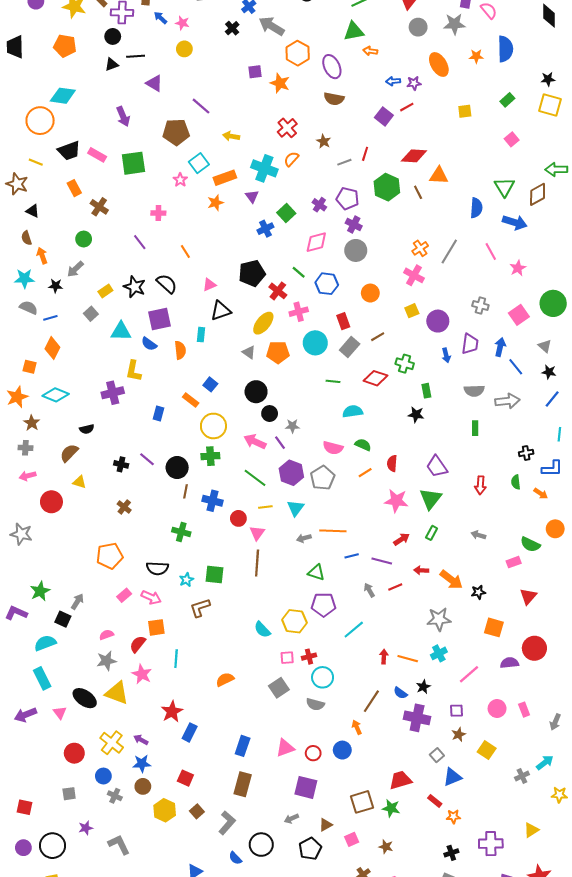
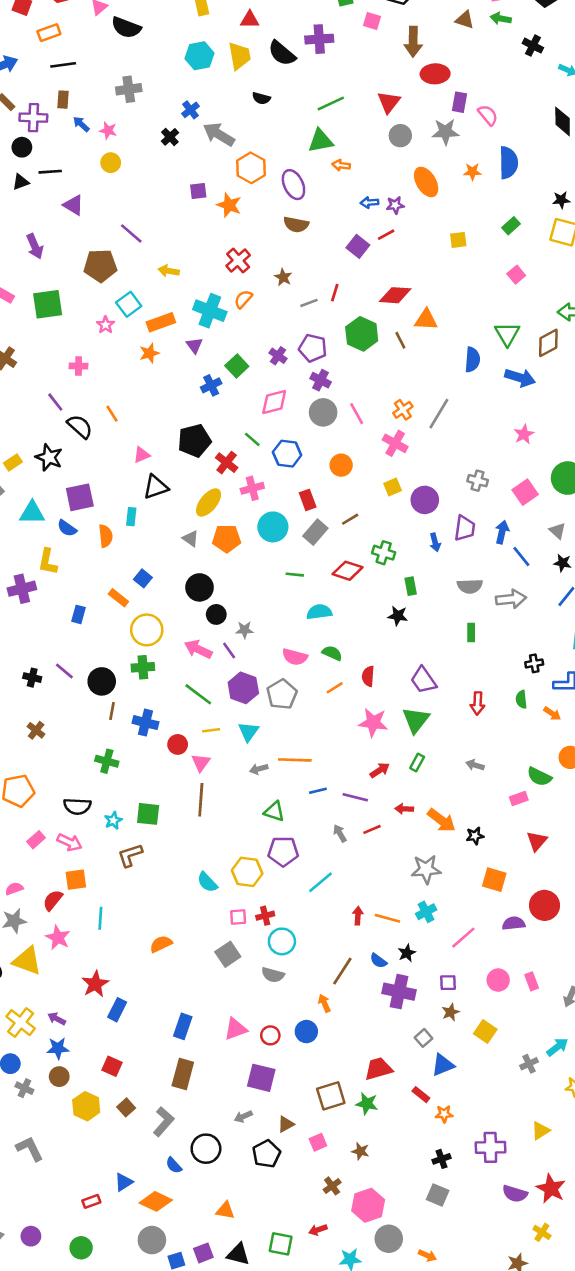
pink line: (491, 251) -> (357, 414), moved
black semicircle: (167, 284) -> (80, 427), moved

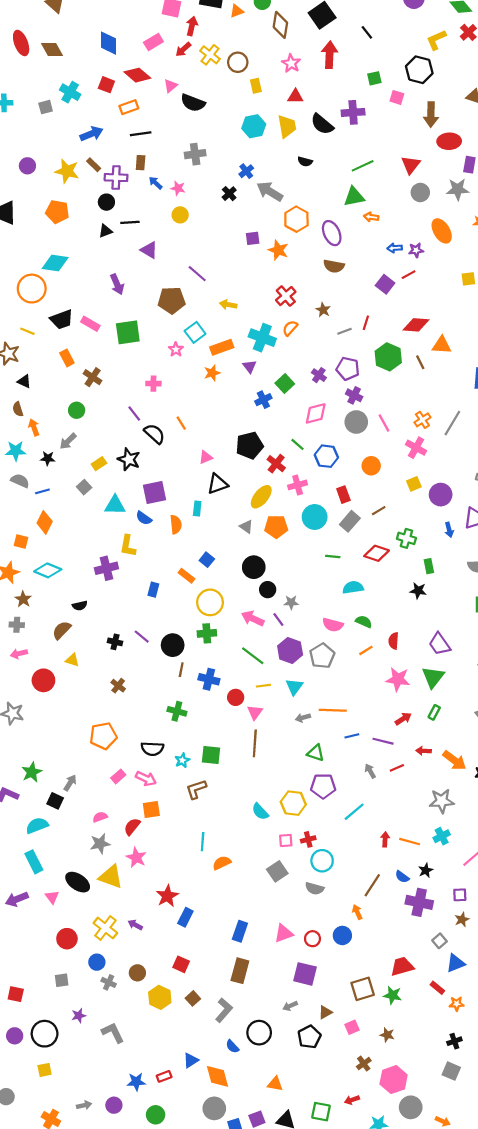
cyan line: (100, 918) -> (203, 842), moved
blue star: (58, 1048) -> (136, 1082), moved
orange diamond: (156, 1201) -> (217, 1076), turned 50

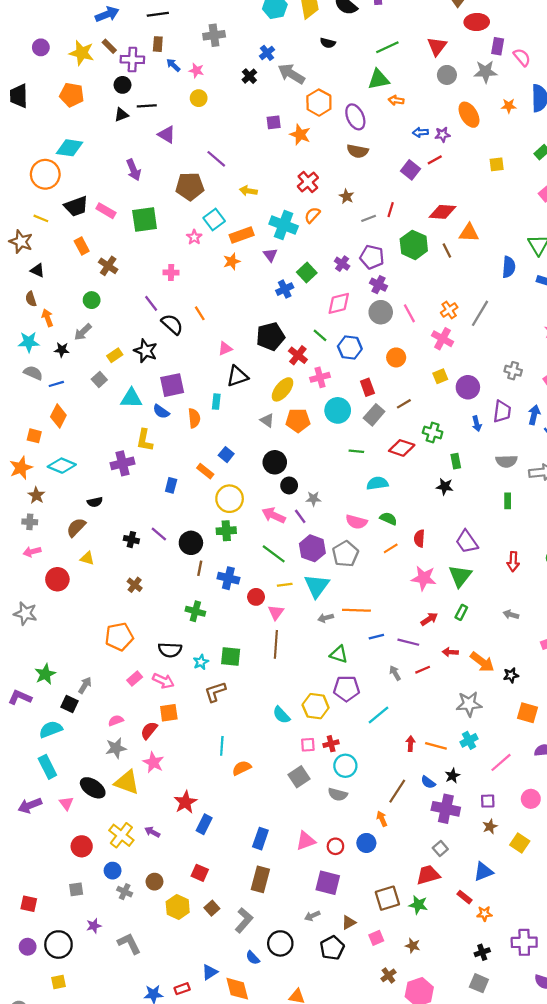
cyan triangle: (294, 687) -> (317, 586), size x1.4
gray square: (440, 941) -> (440, 849), moved

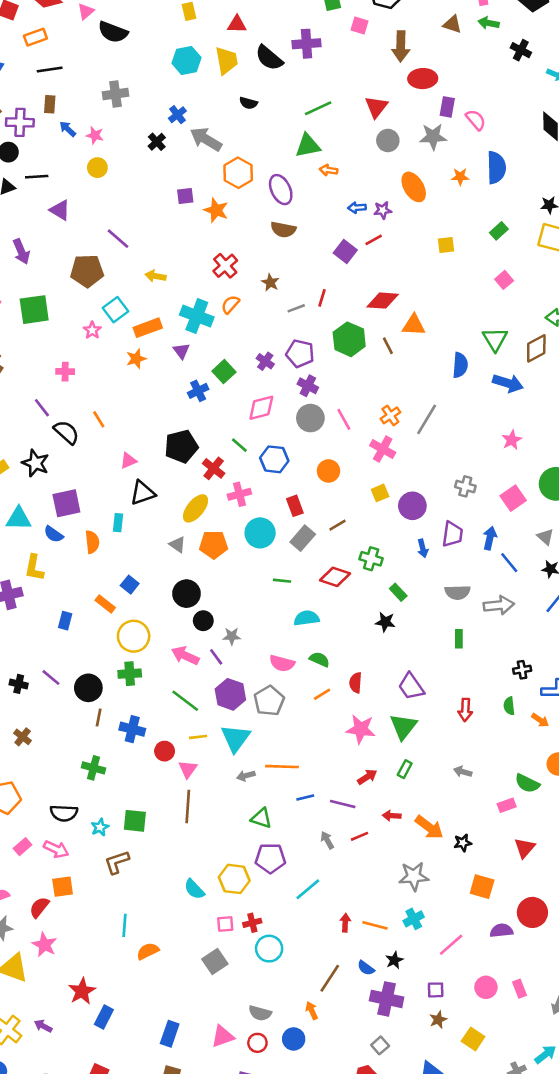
green rectangle: (456, 461) -> (398, 592), turned -32
gray semicircle: (338, 794) -> (260, 1013), moved

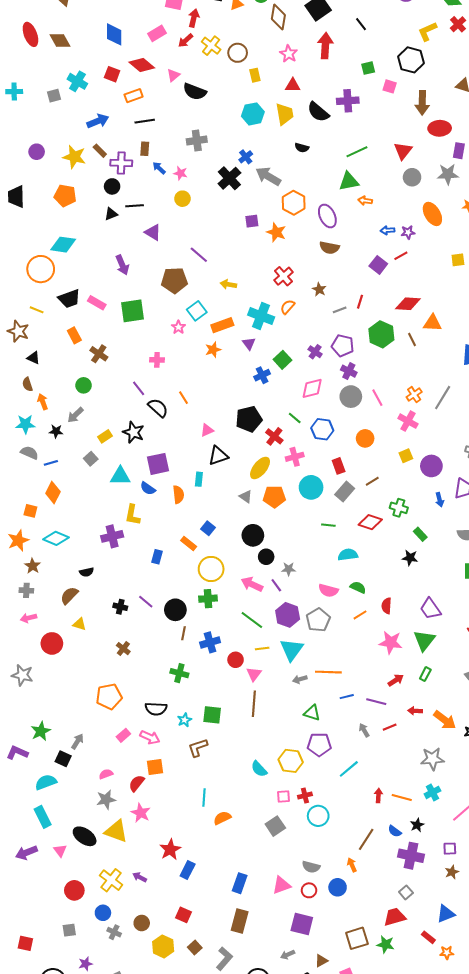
black cross: (157, 142) -> (229, 178), size x1.6
blue cross: (132, 729) -> (210, 642), turned -30

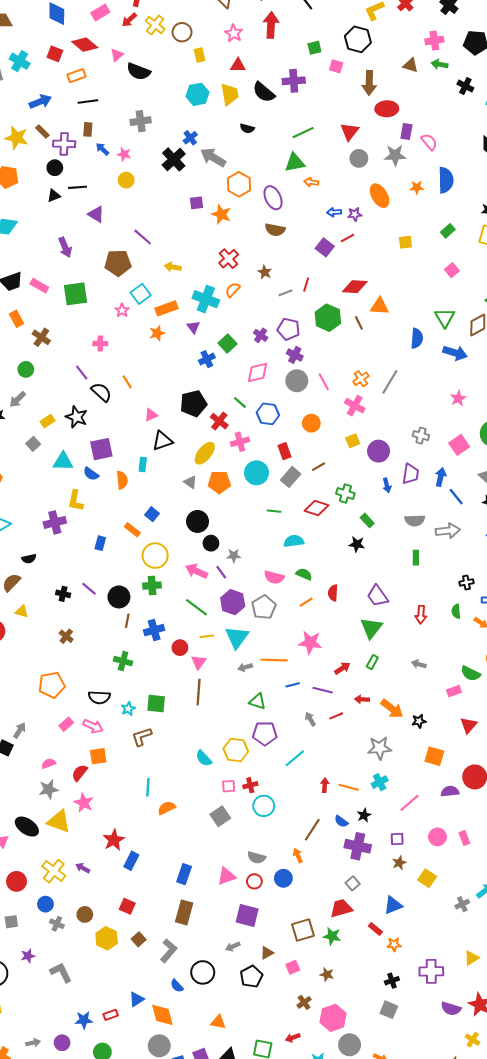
pink star: (391, 642) -> (310, 642), moved

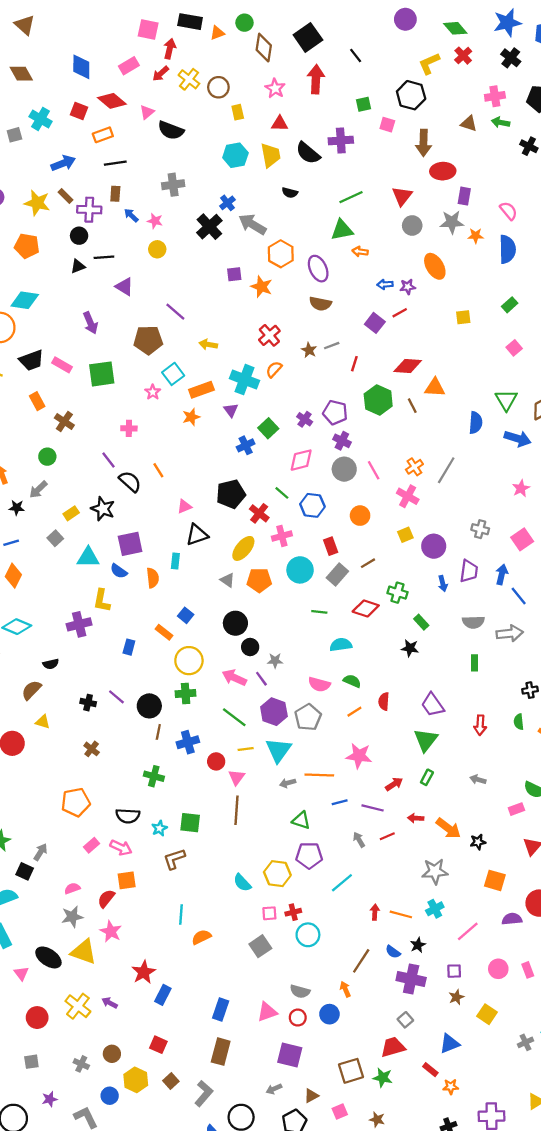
pink semicircle: (429, 142) -> (508, 211), moved
orange star: (417, 187) -> (476, 236), moved
gray line: (285, 293) -> (332, 346), moved
blue circle: (45, 904) -> (110, 1096), moved

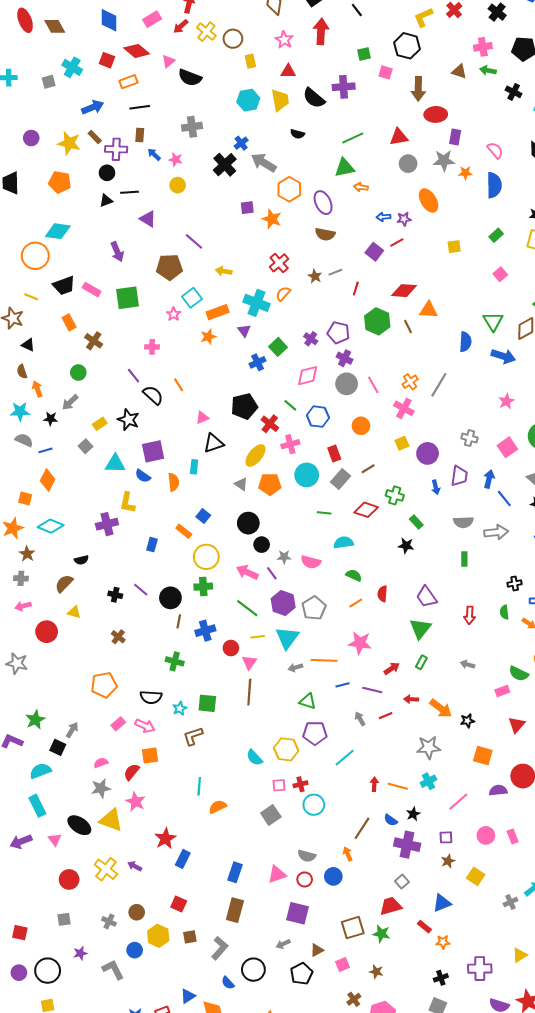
red triangle: (402, 196) -> (399, 137), turned 42
pink semicircle: (319, 684) -> (311, 562), moved
brown square: (171, 1081) -> (190, 937), turned 32

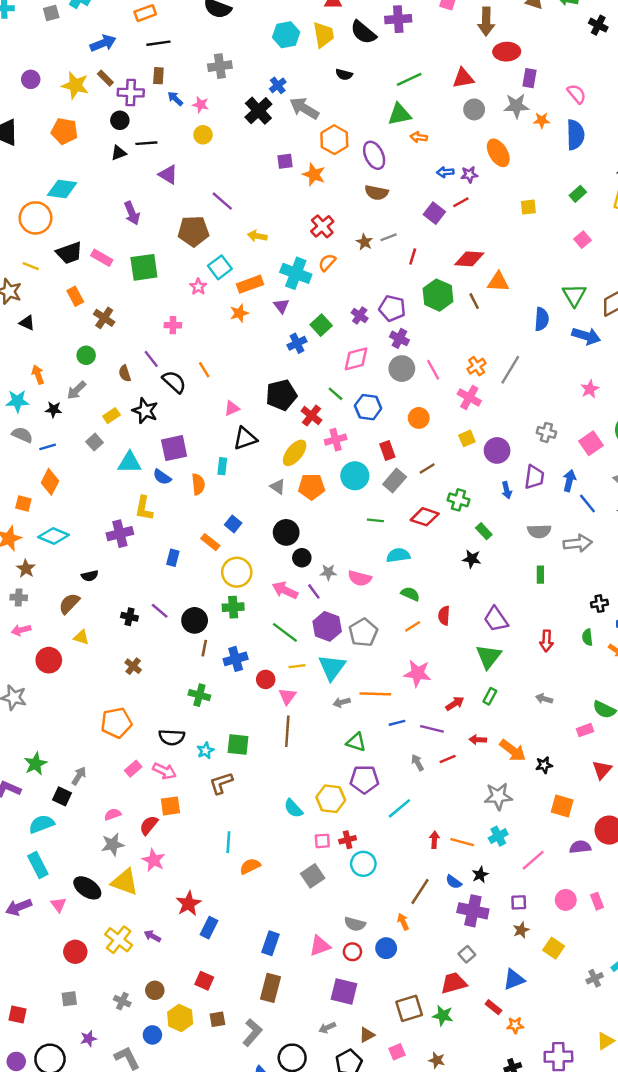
brown semicircle: (22, 372) -> (125, 373), moved

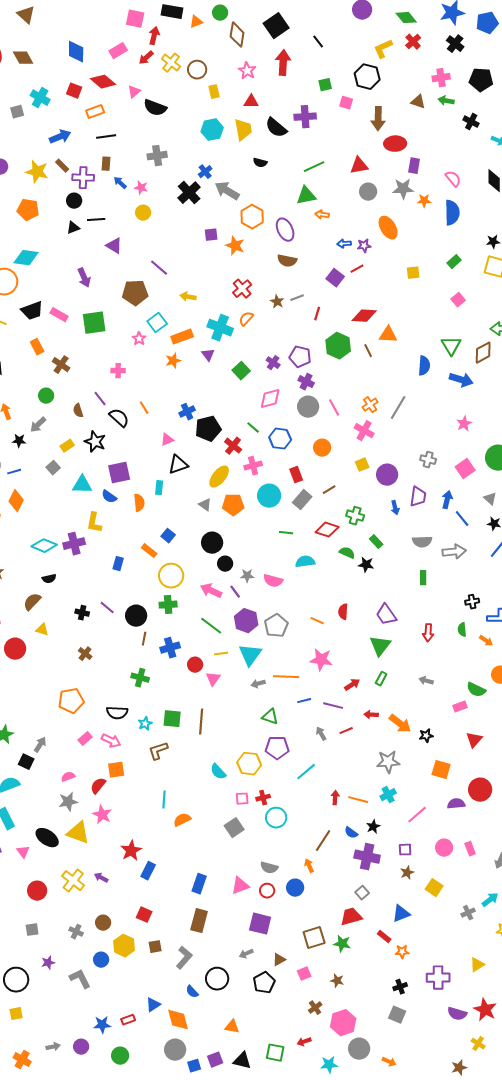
blue cross: (297, 343) -> (187, 412), moved
cyan diamond: (54, 536) -> (44, 546), moved
green semicircle: (410, 594) -> (347, 553), moved
orange line: (413, 626) -> (317, 621), turned 56
brown line: (287, 731) -> (201, 722), moved

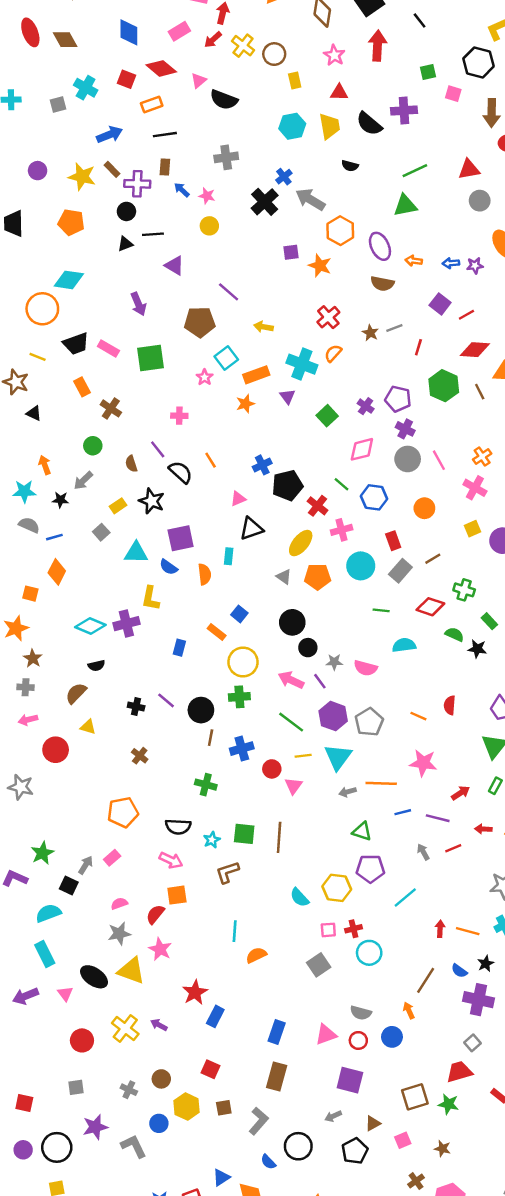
orange arrow: (322, 215) -> (414, 261), moved
red line: (357, 269) -> (466, 315), moved
pink rectangle: (85, 739) -> (112, 858), moved
purple star: (48, 963) -> (95, 1127), size x1.5

